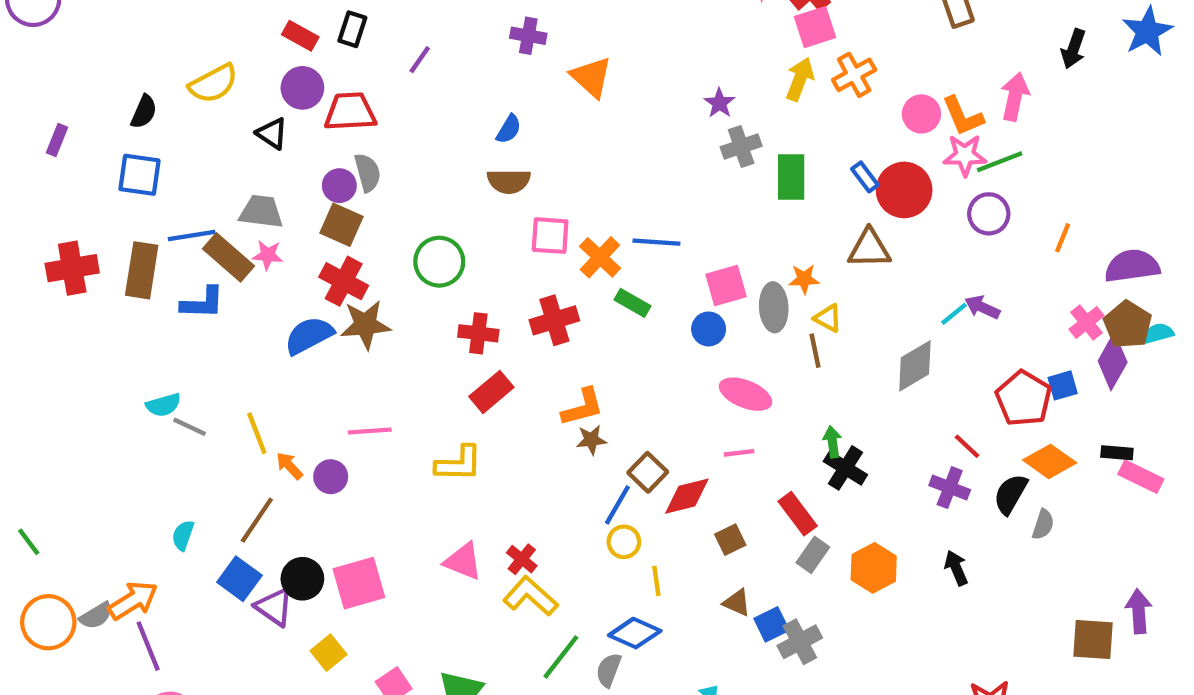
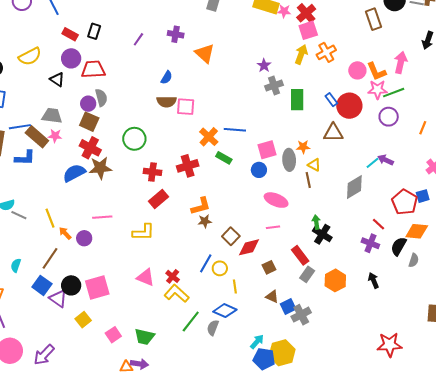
purple line: (420, 60) -> (138, 39), moved
pink square: (550, 236) -> (186, 107), moved
orange diamond: (1050, 461) -> (417, 231), turned -30
blue line: (617, 505) -> (206, 263), moved

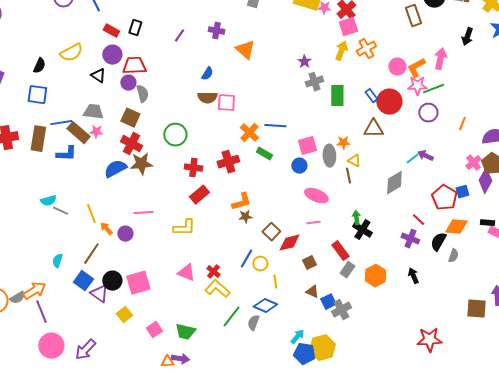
orange L-shape: (377, 71) -> (416, 68), turned 85
purple circle: (88, 104) -> (128, 83), moved

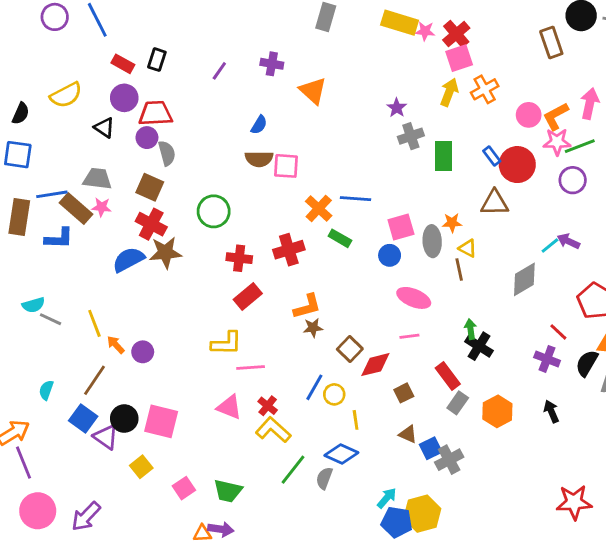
pink line: (143, 213) -> (251, 367), moved
pink square: (138, 283) -> (161, 421), turned 30

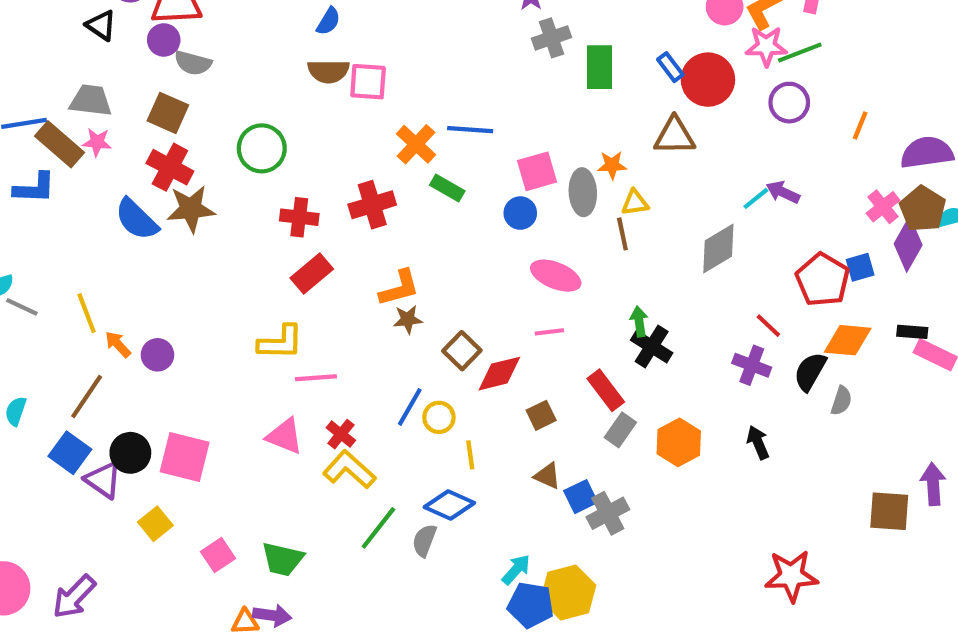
gray semicircle: (167, 153) -> (193, 63), turned 120
yellow triangle: (468, 248) -> (635, 203), turned -36
blue semicircle: (129, 260) -> (137, 219), turned -108

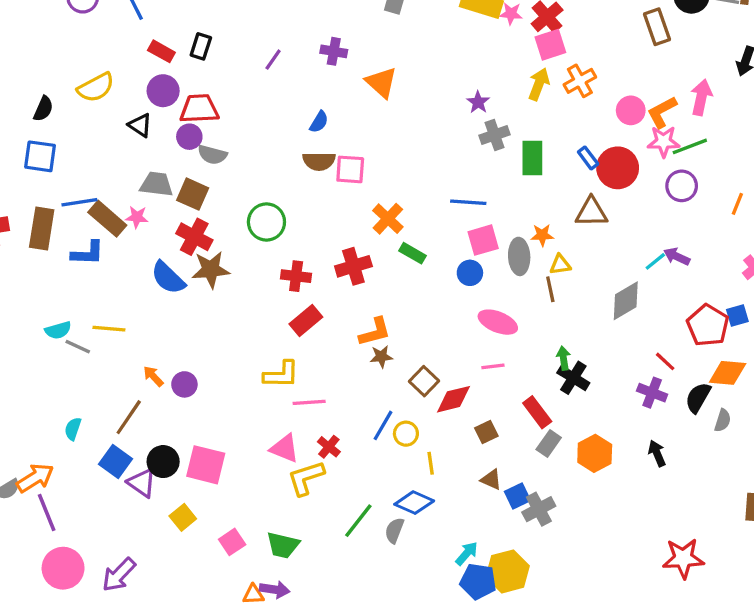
gray trapezoid: (91, 100) -> (157, 184), moved
blue line: (470, 130) -> (468, 202), moved
yellow line: (87, 313) -> (109, 329), moved, turned -64
yellow L-shape: (349, 470) -> (306, 478), moved, turned -60

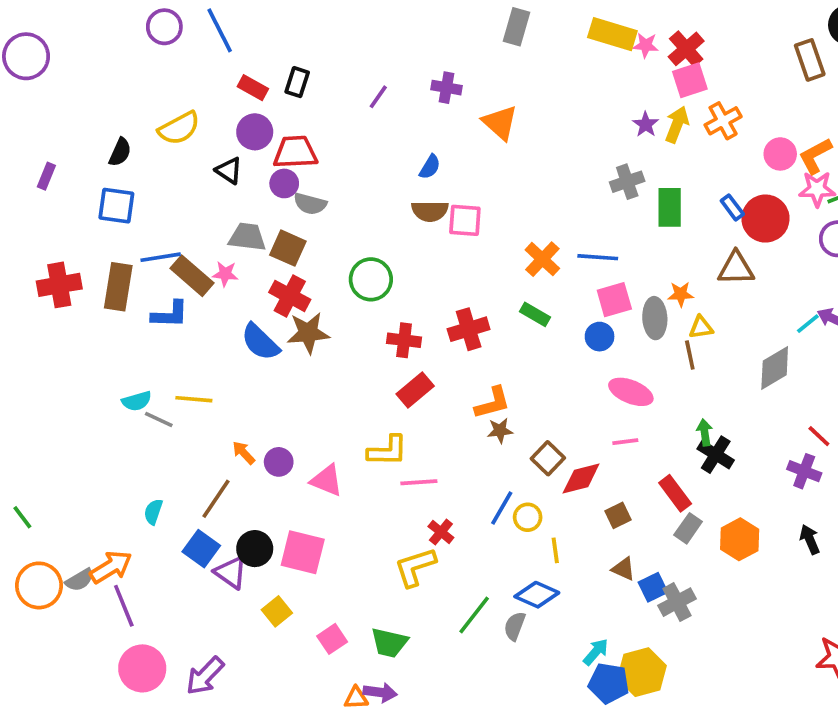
purple star: (478, 102) -> (646, 124), moved
orange cross: (388, 219) -> (542, 259), moved
pink triangle: (285, 448) -> (327, 480), moved

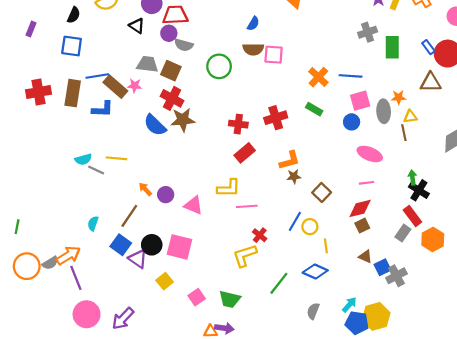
green circle: (371, 279) -> (219, 66), moved
red diamond: (581, 479) -> (360, 208), moved
red rectangle: (675, 493) -> (412, 216), moved
green line: (22, 517) -> (17, 227), turned 48
gray semicircle: (515, 626) -> (313, 311), moved

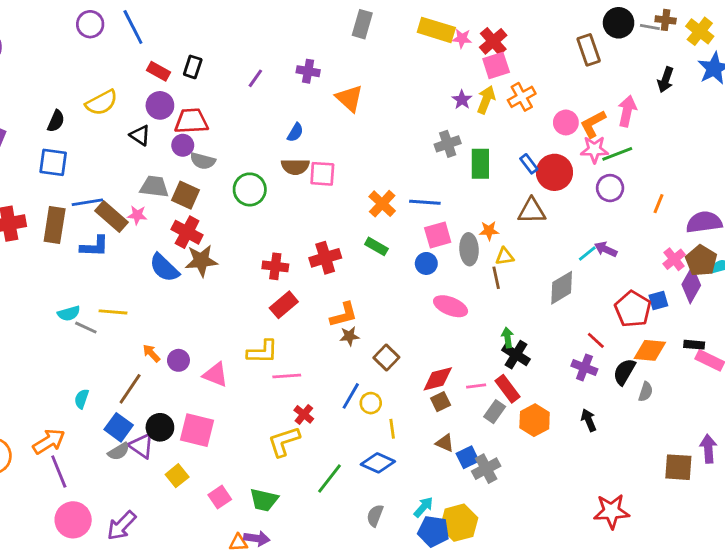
pink line: (366, 183) -> (476, 386), moved
gray semicircle: (50, 263) -> (119, 451), moved

